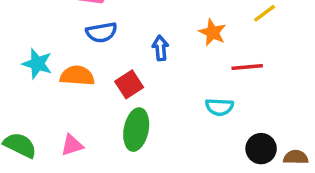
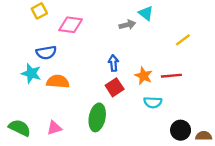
blue semicircle: (101, 32) -> (46, 53), moved
orange star: (212, 32) -> (144, 76), moved
red square: (129, 84) -> (115, 87), moved

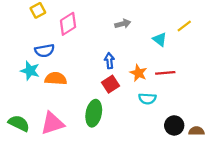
cyan triangle: (146, 13) -> (160, 39), moved
pink diamond: (71, 25) -> (68, 24), turned -40
yellow line: (183, 40) -> (184, 26), moved
pink triangle: (54, 128) -> (52, 123), size x1.6

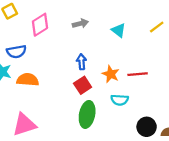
gray arrow: (123, 24) -> (80, 24), moved
cyan triangle: (160, 39) -> (119, 30), moved
green ellipse: (94, 113) -> (87, 114), moved

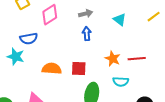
blue arrow: (81, 62) -> (87, 34), moved
orange semicircle: (28, 80) -> (52, 69), moved
red square: (83, 85) -> (79, 69), moved, turned 35

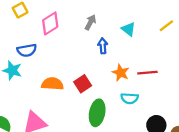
gray arrow: (86, 14) -> (90, 22), turned -48
blue arrow: (87, 34) -> (103, 46), moved
red square: (79, 69) -> (83, 84), turned -35

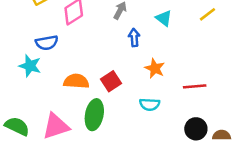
red line: (147, 73) -> (195, 86), moved
cyan semicircle: (130, 98) -> (150, 104), moved
green ellipse: (97, 113) -> (94, 115), moved

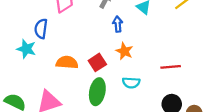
blue semicircle: (47, 43) -> (41, 29), turned 108
orange star: (155, 68) -> (124, 51), moved
green ellipse: (94, 115) -> (97, 92), moved

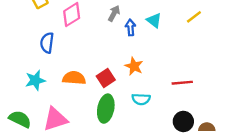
blue arrow: (118, 24) -> (130, 27), moved
cyan star: (26, 49) -> (35, 80), moved, turned -30

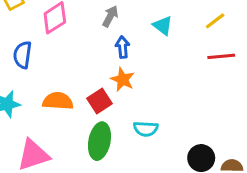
blue arrow: (130, 27) -> (123, 47), moved
orange star: (134, 66) -> (123, 79), moved
red line: (182, 83) -> (221, 56), moved

